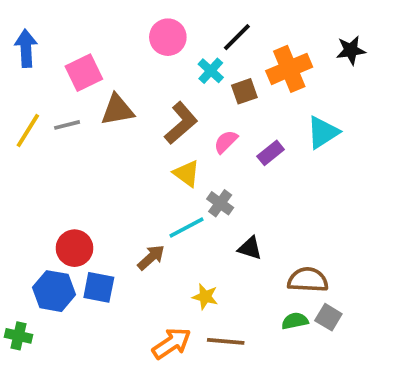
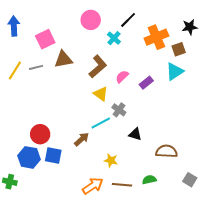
brown square: (244, 91) -> (179, 49), moved
gray square: (328, 317) -> (190, 180), moved
green semicircle: (295, 321) -> (149, 180), moved

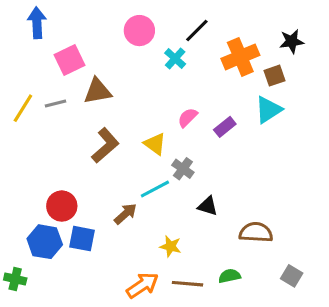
blue arrow: (14, 26) -> (37, 23), moved
brown L-shape: (98, 66) -> (105, 145), moved

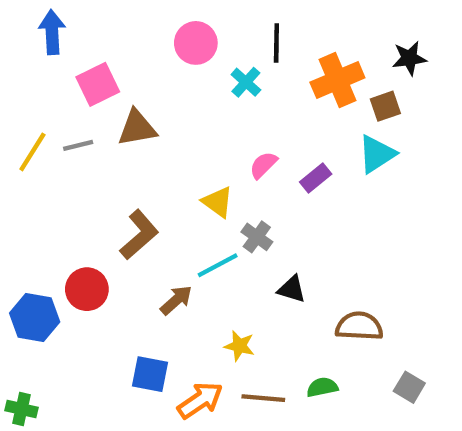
black line: (197, 31) -> (276, 43), turned -44
brown L-shape: (105, 145) -> (139, 235), moved
blue square: (82, 239) -> (150, 374), moved
blue hexagon: (45, 242) -> (35, 317), moved
green cross: (15, 279) -> (22, 409), moved

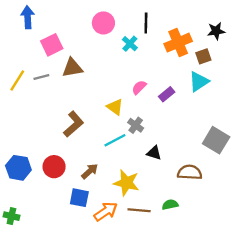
red circle: (87, 289) -> (54, 167), moved
brown arrow: (176, 300) -> (90, 171), moved
yellow star: (239, 346) -> (126, 183), size x1.6
gray square: (409, 387) -> (216, 140), moved, size x1.6

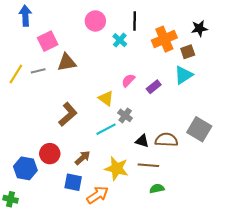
blue hexagon: (18, 168) -> (25, 168), moved
brown semicircle: (190, 172) -> (166, 140), moved
brown line: (139, 210) -> (148, 165), moved

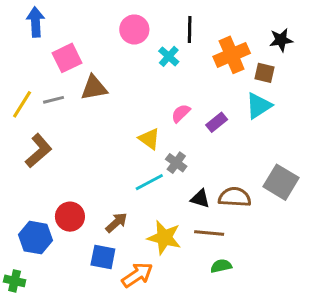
brown square: (188, 52) -> (265, 73), turned 32
brown L-shape: (68, 114) -> (39, 151), moved

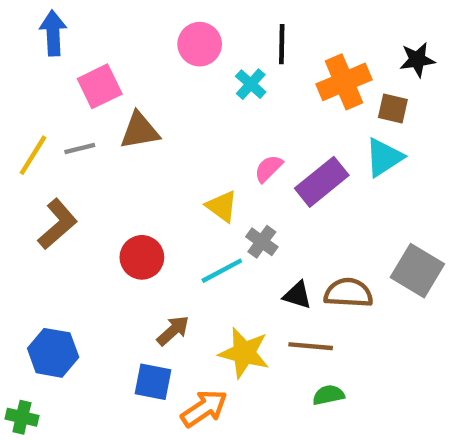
purple rectangle: (217, 122) -> (322, 182), size x1.6
red circle: (70, 217) -> (142, 257), moved

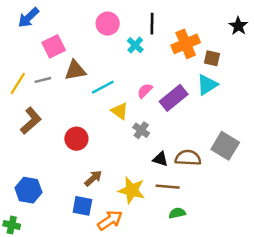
blue arrow: (53, 33) -> (28, 18), turned -130
black star: (417, 60) -> (238, 26), moved, turned -30
cyan line: (222, 271) -> (103, 87), moved

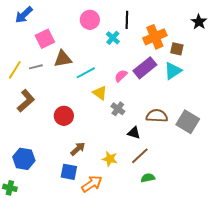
purple rectangle: (174, 98) -> (145, 68), moved
brown semicircle: (188, 158) -> (157, 116), moved
brown line: (168, 187) -> (140, 156), turned -48
yellow star: (132, 190) -> (110, 159), size x0.7

